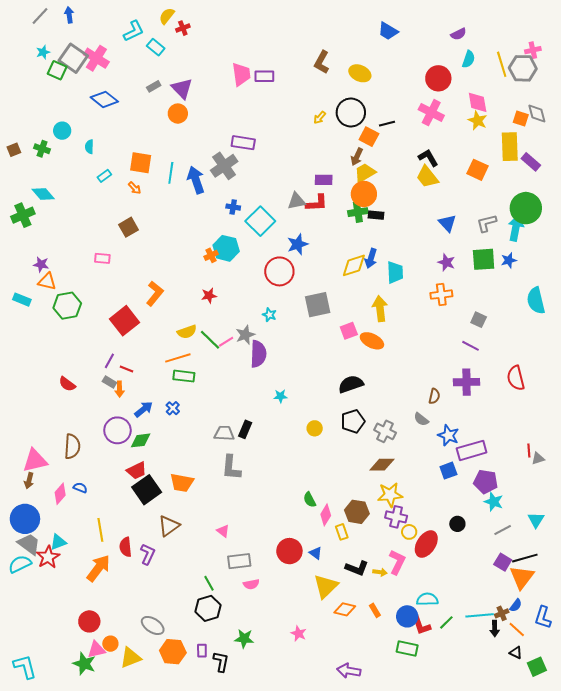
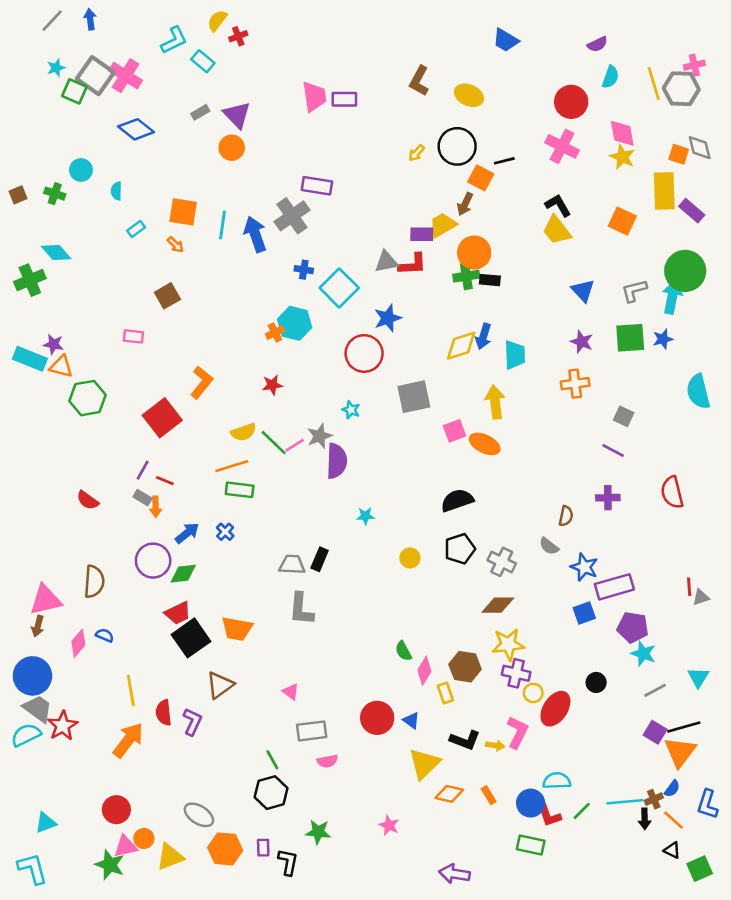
yellow trapezoid: (365, 173) -> (443, 225), moved
cyan rectangle: (22, 300) -> (30, 359), moved, size x1.4
purple cross: (466, 382) -> (608, 498), size x0.7
cyan triangle: (58, 542) -> (46, 823), moved

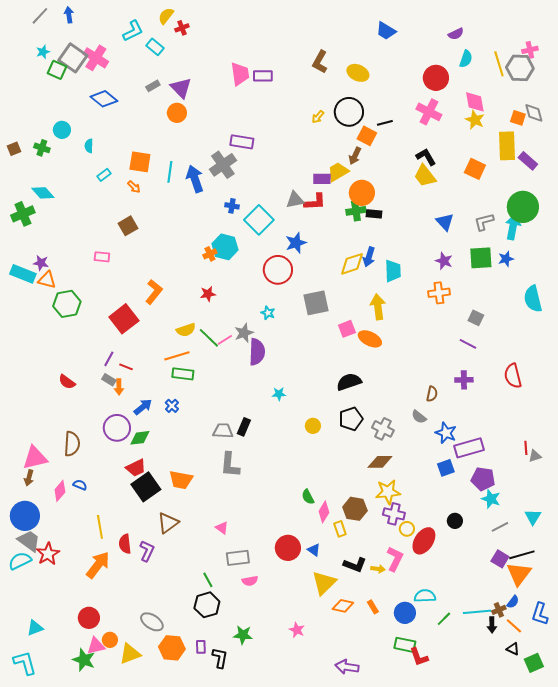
red L-shape: (549, 815) -> (419, 657), moved

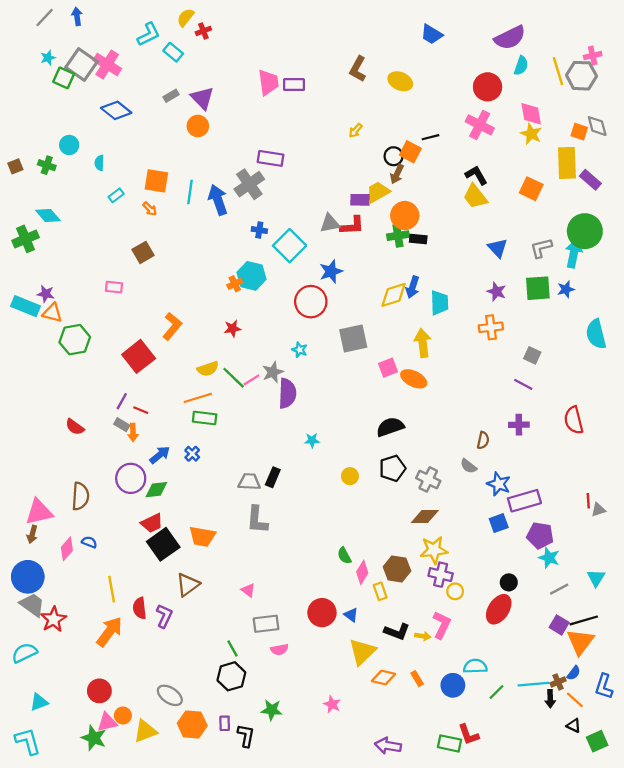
purple semicircle: (456, 34) -> (510, 38), size x1.8
black circle: (349, 112) -> (394, 156), moved, size x0.6
red ellipse: (424, 541) -> (499, 609), moved
cyan semicircle: (20, 561) -> (24, 653), moved
green rectangle: (405, 645) -> (449, 743), moved

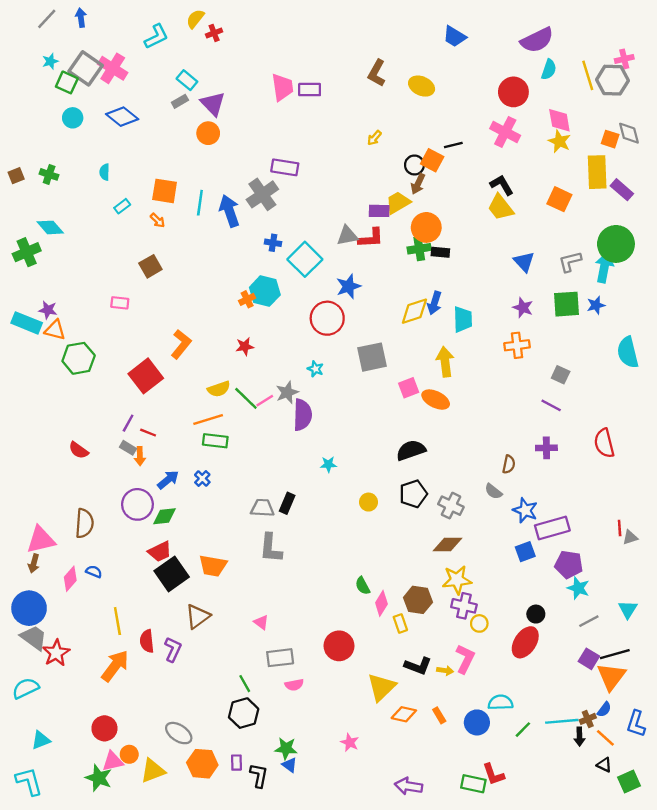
cyan rectangle: (173, 52) -> (187, 80), moved
cyan circle: (69, 145) -> (73, 118), moved
blue triangle: (351, 615) -> (290, 765), moved

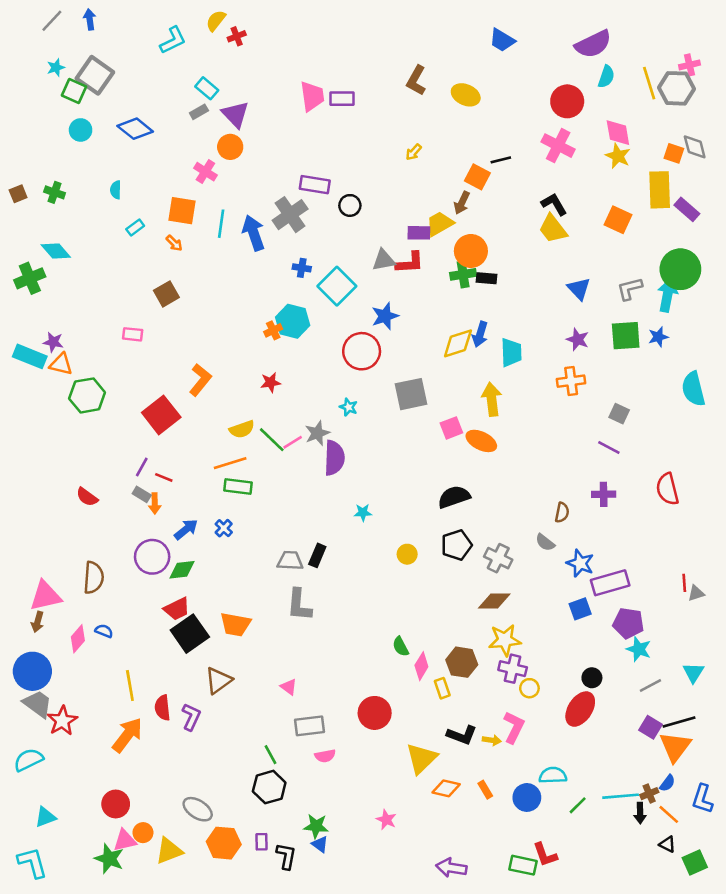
pink cross: (113, 68) -> (205, 172), moved, size x0.7
black circle: (414, 165) -> (350, 205), moved

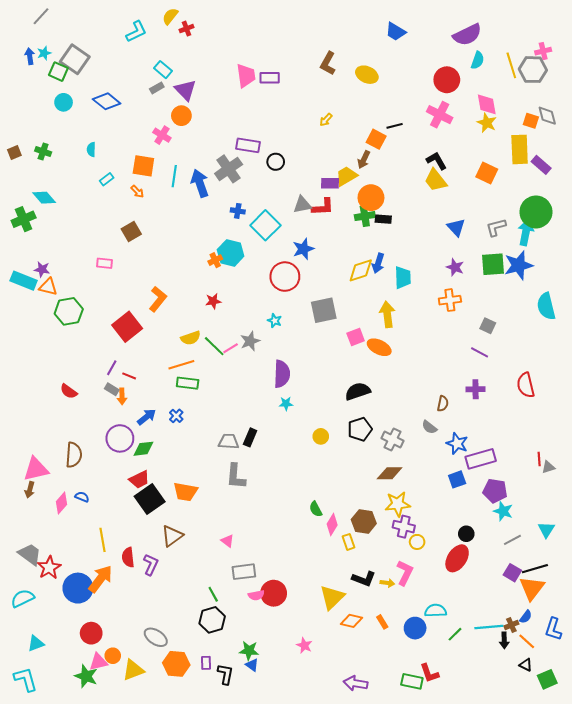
blue arrow: (90, 19) -> (30, 56), moved
blue star: (658, 337) -> (519, 265), size x1.8
purple semicircle: (334, 458) -> (282, 374), moved
blue circle: (32, 671) -> (78, 588), moved
red circle: (375, 713) -> (274, 593), moved

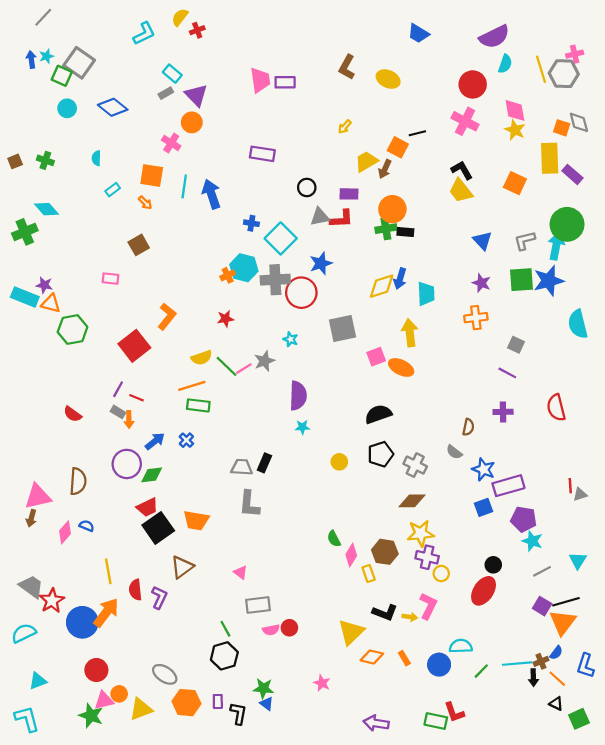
black circle: (276, 162) -> (307, 187), moved
gray cross: (229, 169) -> (275, 280), moved, turned 32
yellow trapezoid: (346, 176) -> (366, 161), moved
red circle: (274, 593) -> (289, 628), size x0.6

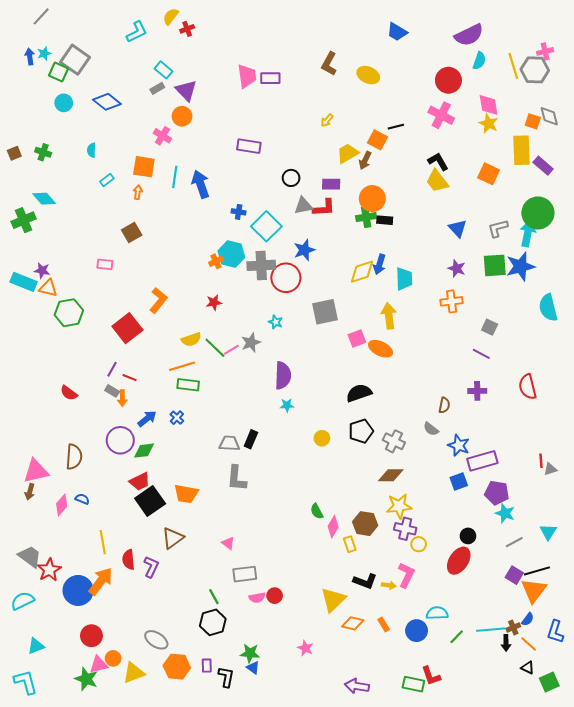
orange arrow: (145, 203) -> (138, 192), turned -128

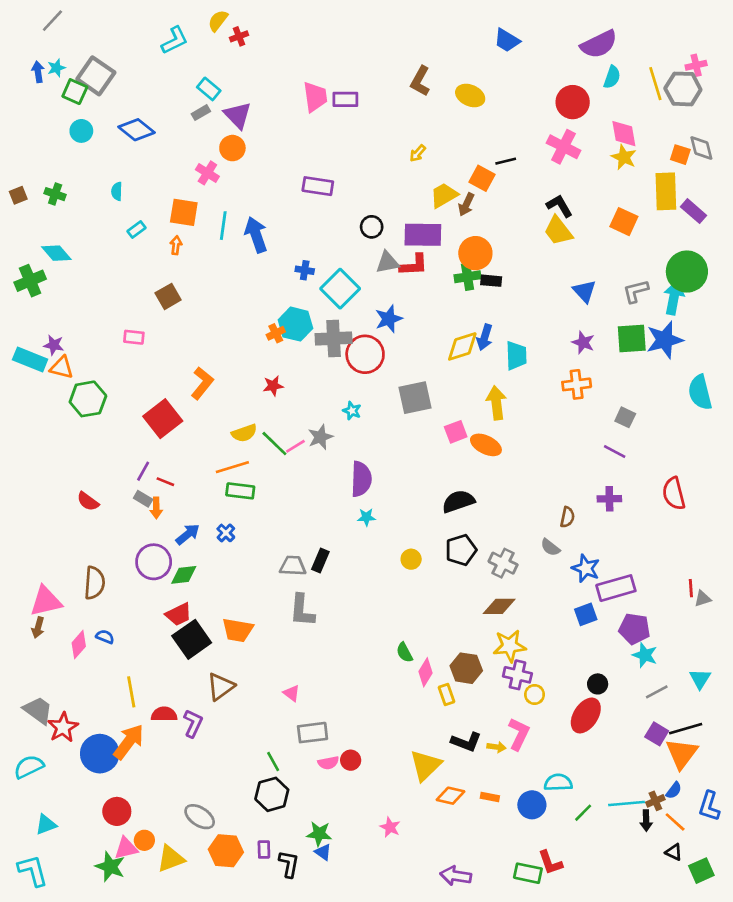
purple rectangle: (331, 184) -> (423, 235), size x1.6
red semicircle: (128, 560) -> (164, 714), turned 96
orange rectangle: (384, 624) -> (490, 797), turned -48

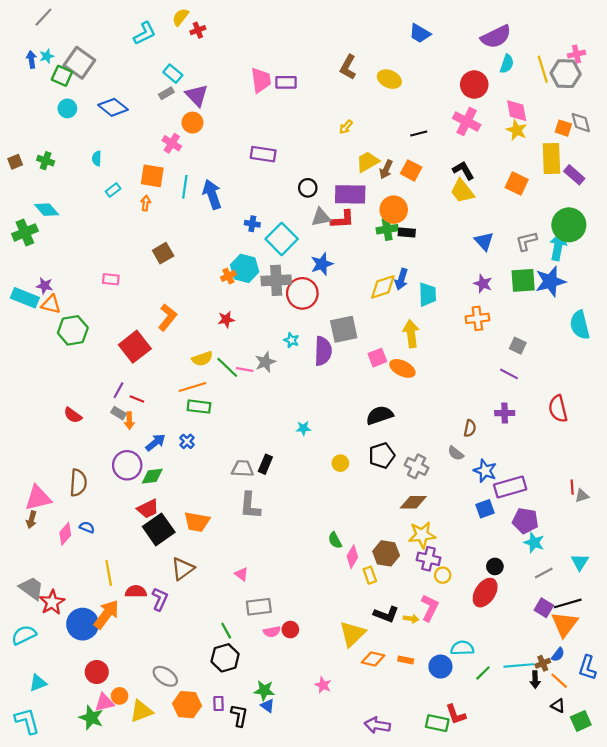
orange square: (482, 178) -> (411, 170), moved
brown square: (168, 296) -> (163, 253), moved
pink line: (295, 446) -> (245, 370), turned 42
purple semicircle: (361, 479) -> (323, 351), moved

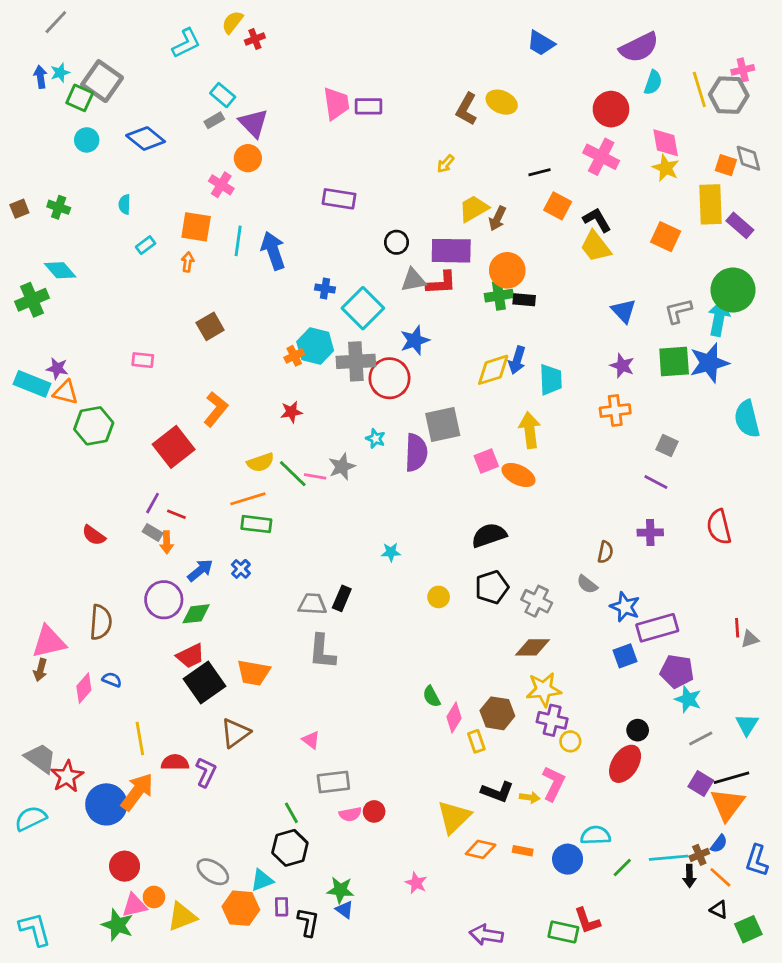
brown L-shape: (348, 67) -> (467, 109), moved
orange square: (411, 170) -> (558, 206), moved
cyan triangle: (38, 683) -> (262, 880), moved

